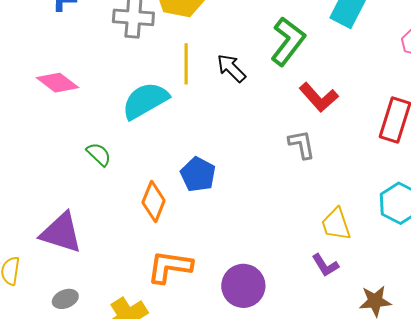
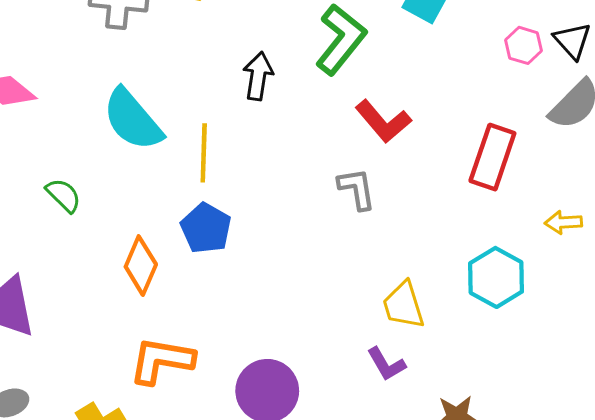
yellow line: (186, 64) -> (204, 153), moved
black arrow: (231, 68) -> (258, 76), turned 52
cyan semicircle: (145, 101) -> (133, 120), turned -102

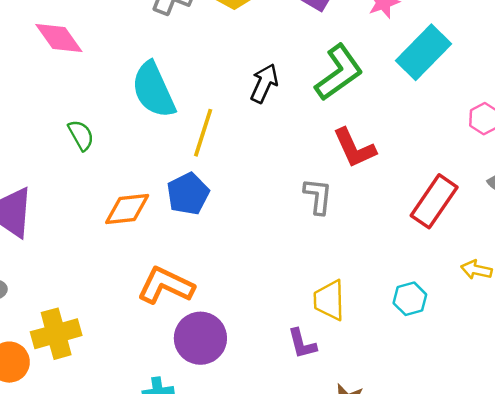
orange diamond: (141, 266) -> (127, 209), turned 45
cyan hexagon: (496, 277) -> (410, 299), size x0.7
orange L-shape: (162, 360) -> (166, 285), moved

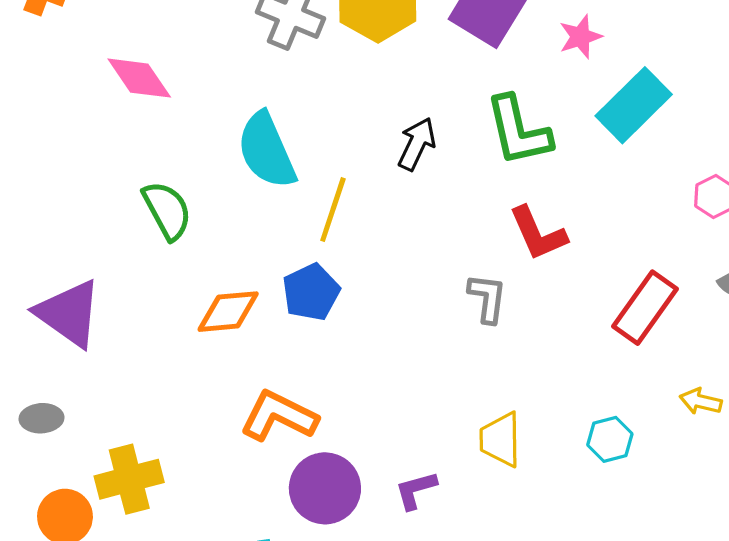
green L-shape: (339, 73) -> (518, 131), turned 112
green semicircle: (81, 135) -> (167, 210), size x1.4
purple L-shape: (302, 344) -> (416, 490), moved, turned 88

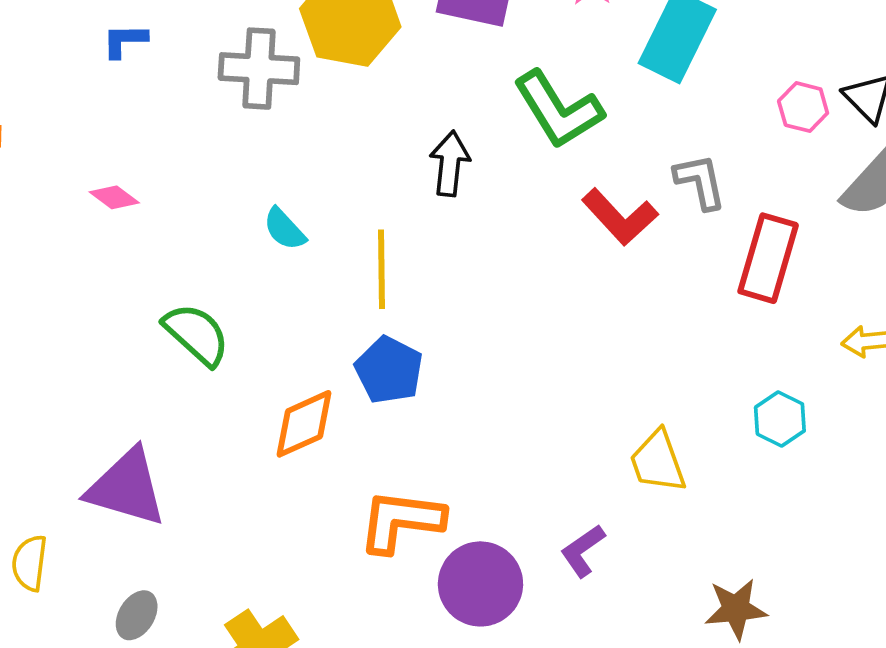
pink diamond: (139, 78) -> (114, 197), size x0.6
cyan semicircle: (266, 150) -> (284, 229), size x0.5
gray L-shape: (487, 298) -> (700, 182), moved
gray ellipse: (41, 418) -> (137, 615), turned -36

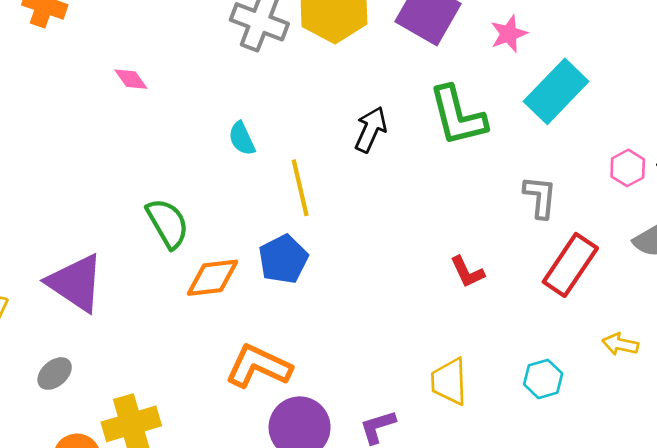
red L-shape: (620, 217) -> (467, 272), moved, size x0.7
yellow line: (382, 269) -> (300, 188), turned -30
green semicircle: (196, 334) -> (168, 223), moved

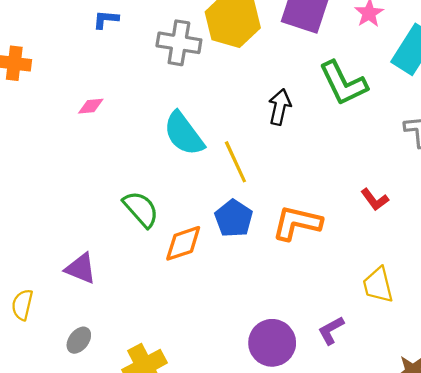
pink diamond: (131, 79) -> (91, 106), turned -48
cyan semicircle: (242, 139) -> (184, 134), size x1.8
purple triangle: (76, 283) -> (81, 268), size x0.7
orange L-shape: (258, 366) -> (297, 223), moved

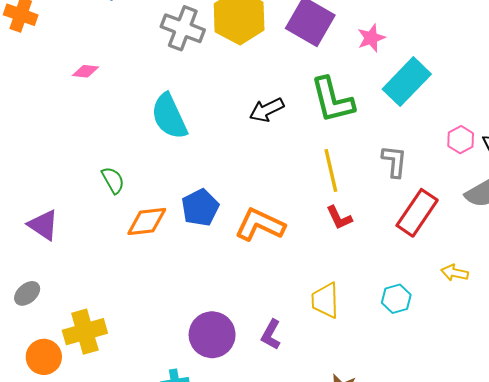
black arrow: (280, 107) -> (267, 110), turned -140
yellow line: (235, 162) -> (331, 170), moved
green semicircle: (141, 209) -> (113, 180), size x0.7
purple L-shape: (331, 330) -> (271, 335), turned -44

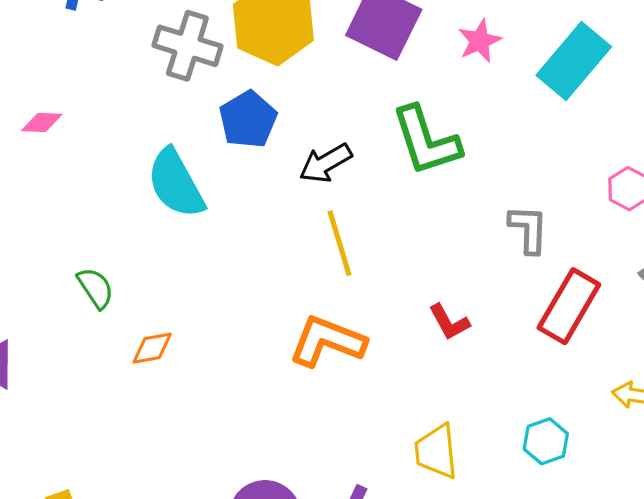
cyan rectangle: (407, 82) -> (574, 61), moved
yellow line: (331, 170) -> (339, 243), moved
blue pentagon: (200, 208) -> (248, 119), moved
orange diamond: (147, 221) -> (152, 348), size x0.7

